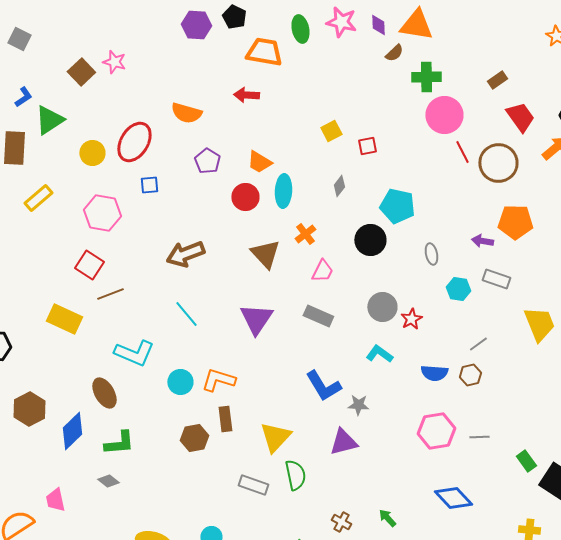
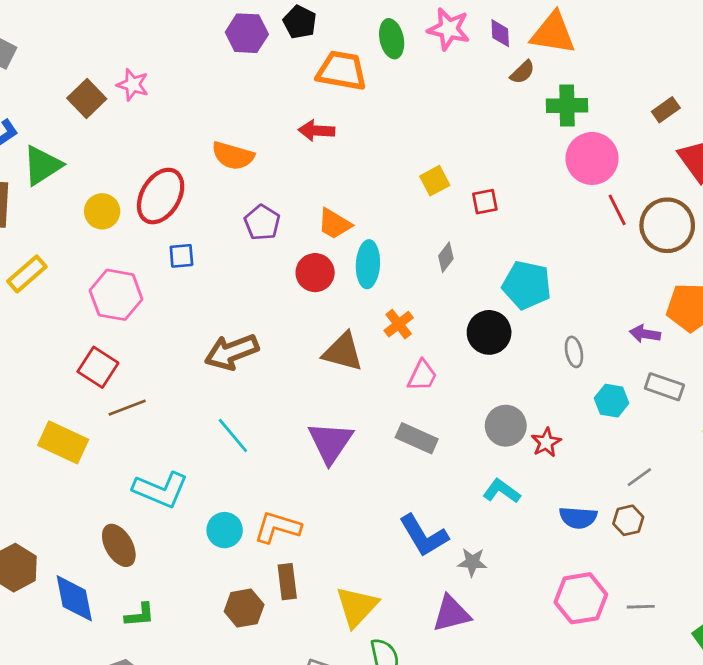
brown triangle: (265, 254) -> (343, 352), turned -32
blue diamond: (72, 431) -> (74, 598), turned -57
green L-shape: (119, 443) -> (140, 615), size x0.7

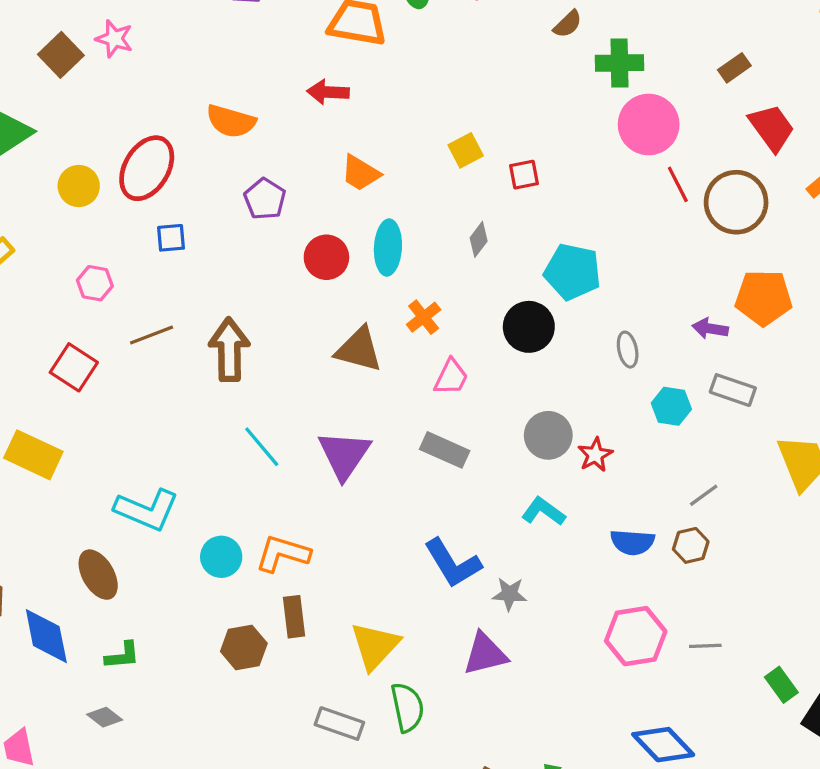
orange trapezoid: (335, 224) -> (360, 173), moved
pink hexagon: (116, 295) -> (95, 283), size x0.6
brown arrow: (232, 352) -> (229, 350), turned 110
brown line: (127, 408) -> (152, 335), moved
cyan line: (233, 435) -> (262, 447), moved

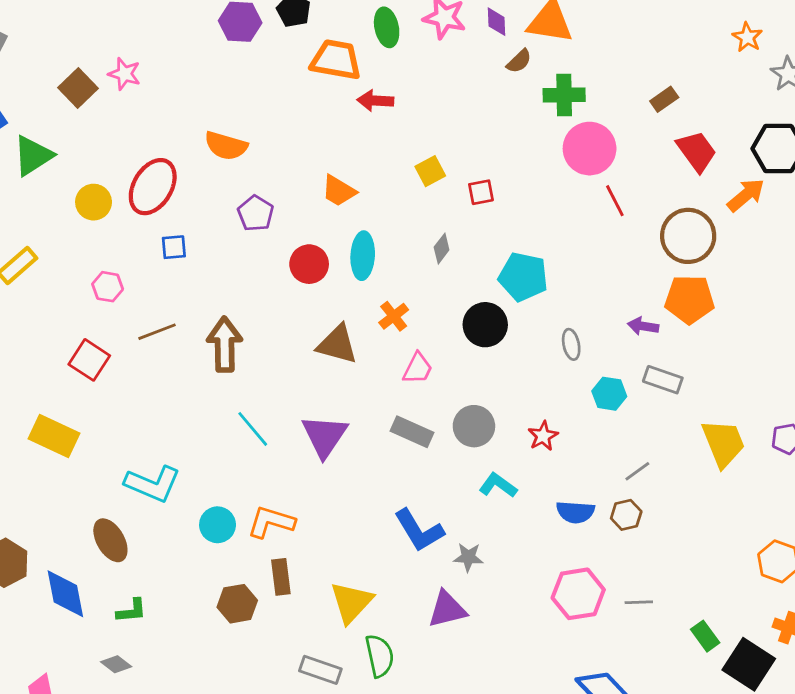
red arrow: (328, 92) -> (375, 101), moved
brown circle: (736, 202) -> (688, 236), moved
gray circle: (548, 435) -> (474, 426), moved

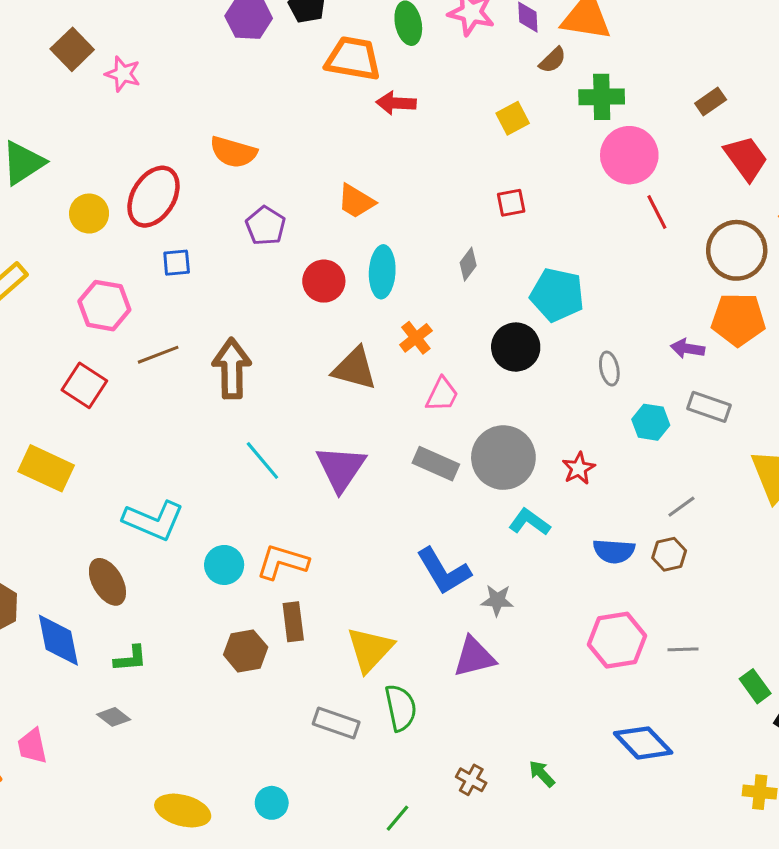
brown square: (78, 88) -> (72, 49), moved
yellow square: (430, 171) -> (513, 118), moved
pink hexagon: (108, 287) -> (104, 306), size x1.5
gray circle: (474, 426) -> (503, 458), size x1.4

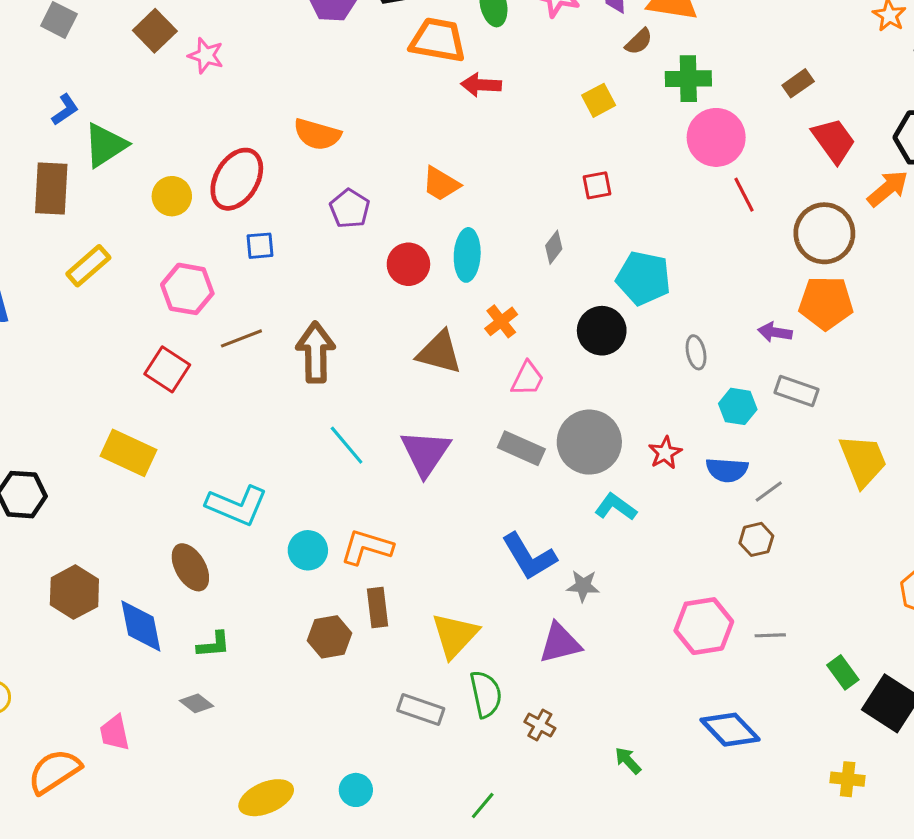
blue semicircle: (614, 551) -> (727, 470), moved
brown cross: (471, 780) -> (540, 725), moved
yellow ellipse: (183, 811) -> (266, 798), turned -38

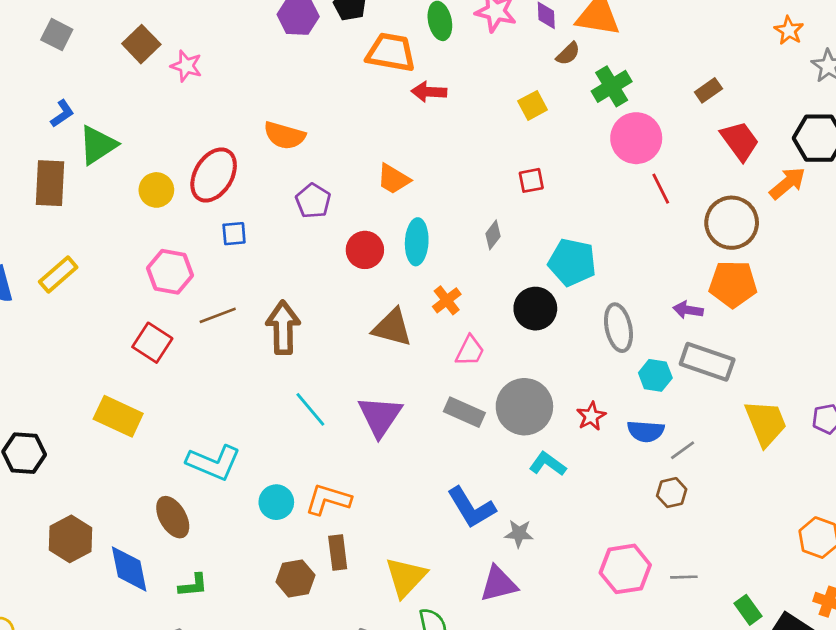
green cross: (688, 79) -> (612, 86), turned -30
yellow rectangle: (88, 266) -> (58, 274), moved
gray ellipse: (696, 352) -> (618, 328), size x1.6
gray rectangle: (797, 391) -> (707, 362), size x1.4

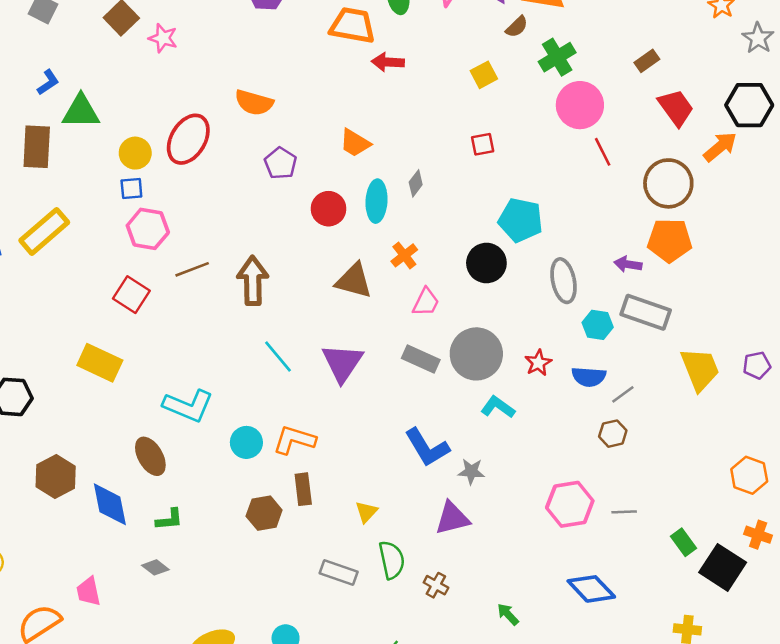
green triangle: (98, 145) -> (81, 111), turned 33
blue square: (234, 234) -> (131, 188), moved
gray diamond: (493, 235) -> (416, 183), moved
yellow rectangle: (58, 274) -> (44, 231), size x1.4
yellow triangle: (406, 577) -> (366, 512), size x0.6

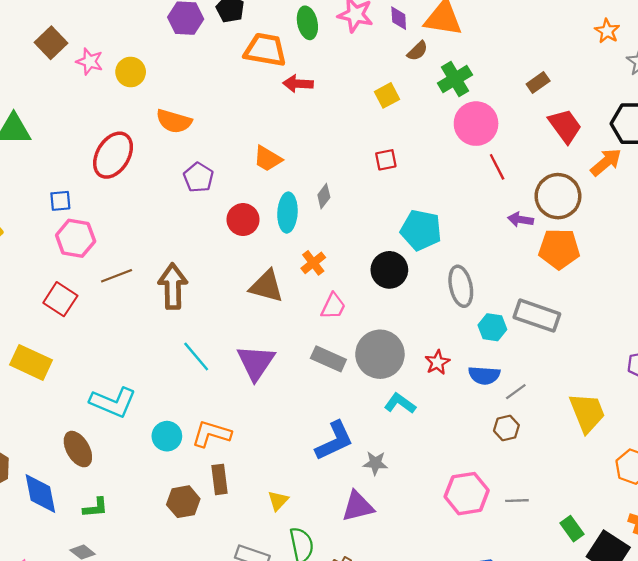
yellow circle: (135, 153) -> (131, 72), moved
purple arrow: (628, 264) -> (521, 220), moved
yellow trapezoid: (700, 369) -> (587, 413), moved
blue L-shape: (427, 447) -> (334, 441), turned -84

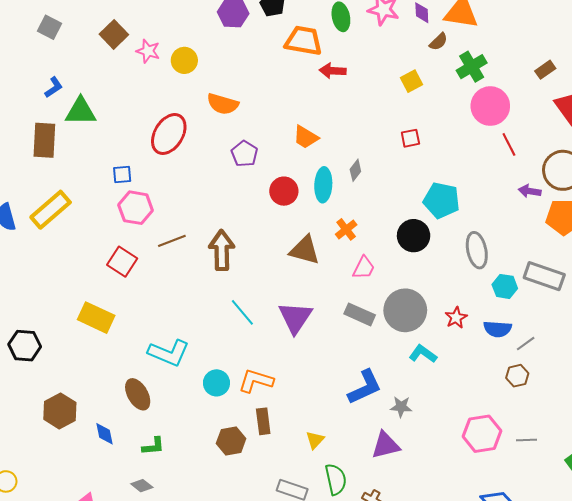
blue diamond: (40, 494) -> (104, 434), size x0.6

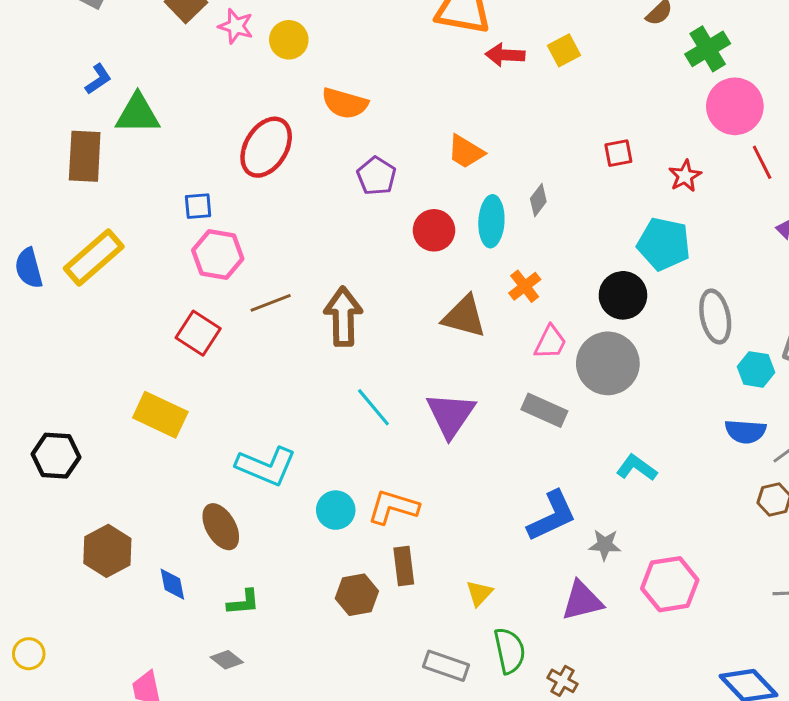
yellow square: (411, 81) -> (564, 50), moved
gray circle: (405, 310) -> (608, 363), moved
red star: (456, 318) -> (685, 176), moved
pink hexagon: (482, 434) -> (670, 584), moved

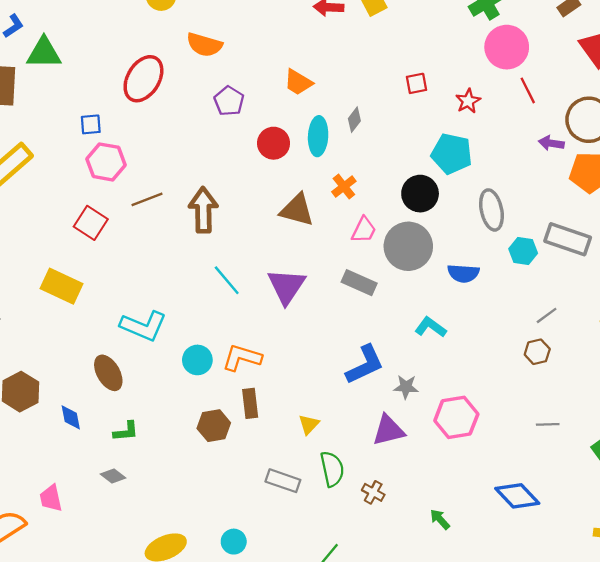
blue semicircle: (745, 431) -> (463, 273), moved

